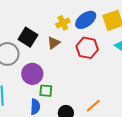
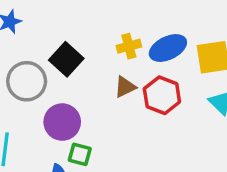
brown triangle: (54, 43) -> (125, 87), moved

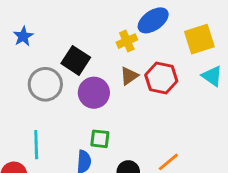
blue ellipse: (168, 48) -> (153, 20), moved
purple circle: (62, 122) -> (94, 93), moved

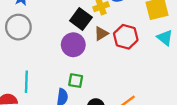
black square: (76, 60) -> (81, 19), moved
gray circle: (45, 84) -> (18, 27), moved

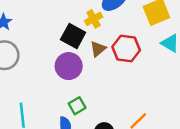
green square: (76, 81) -> (77, 106), turned -32

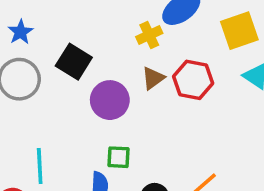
black square: (73, 36) -> (74, 62), moved
green square: (77, 106) -> (119, 157), turned 30

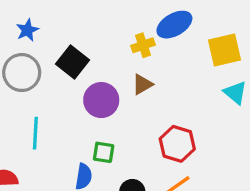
red hexagon: (193, 80) -> (177, 144), moved
cyan line: (40, 166) -> (35, 133), moved

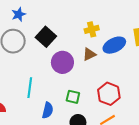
blue ellipse: (174, 25) -> (114, 45), moved
cyan line: (35, 133) -> (30, 88), moved
green square: (104, 152) -> (73, 97), moved

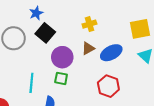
blue star: (19, 14) -> (36, 13), moved
blue ellipse: (114, 45) -> (111, 53), moved
green square: (73, 97) -> (61, 78), moved

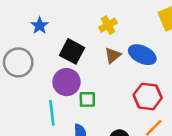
black square: (45, 33) -> (72, 51), moved
blue ellipse: (111, 53) -> (142, 55), turned 65
purple circle: (62, 57) -> (66, 82), moved

